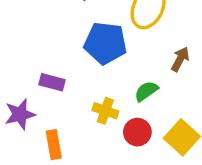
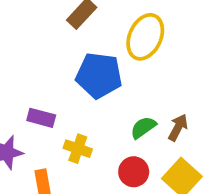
brown arrow: (180, 59) -> (178, 127), moved
yellow cross: (105, 111) -> (78, 149), moved

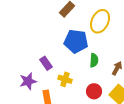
purple rectangle: (41, 118) -> (46, 63), turned 40
green semicircle: (143, 127) -> (94, 60), moved, turned 128

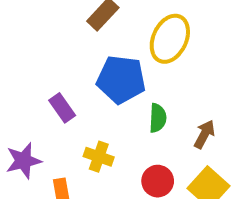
purple rectangle: (46, 63) -> (62, 108), moved

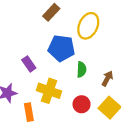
yellow cross: (99, 157) -> (49, 91), size x1.5

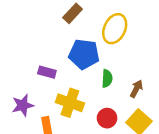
purple rectangle: (29, 64) -> (47, 72), turned -40

